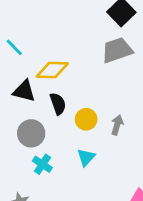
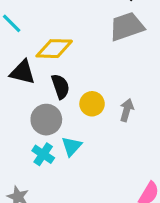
gray circle: (31, 133) -> (46, 120), moved
cyan triangle: (86, 157) -> (72, 146), moved

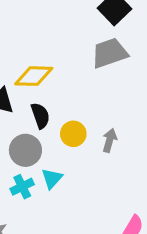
cyan cross: (43, 154) -> (22, 187), turned 30

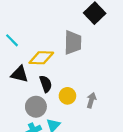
gray trapezoid: (110, 53) -> (73, 43), moved, turned 110

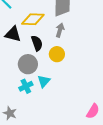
gray arrow: (91, 100) -> (60, 30), moved

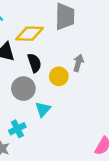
gray arrow: (60, 30) -> (78, 63), moved
cyan cross: (26, 86) -> (17, 129), moved

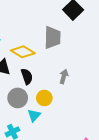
yellow diamond: (30, 34) -> (23, 52), turned 30
yellow circle: (59, 76) -> (44, 98), moved

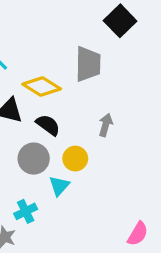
black semicircle: (27, 76) -> (48, 125), turned -35

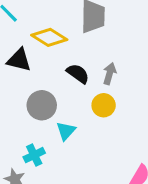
black semicircle: (48, 125) -> (78, 74), moved
yellow circle: (75, 159) -> (104, 105), moved

